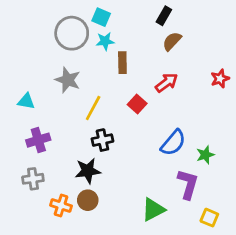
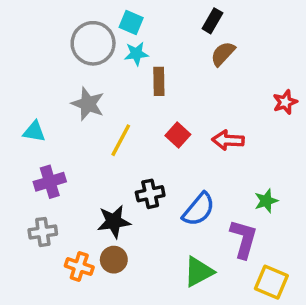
red arrow: (167, 83) -> (228, 140), moved, turned -140
black cross: (102, 140) -> (150, 194), moved
blue semicircle: (173, 143) -> (199, 209), moved
yellow square: (209, 218) -> (271, 282), size x1.4

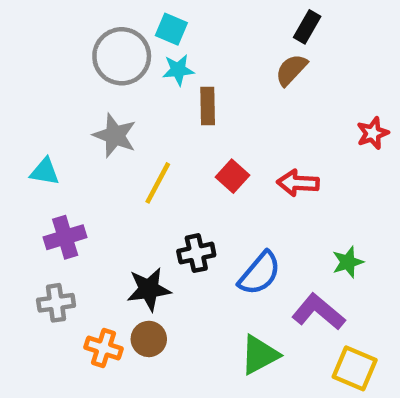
black rectangle: (212, 21) -> (307, 27), moved
purple L-shape: (244, 239) -> (318, 312), turned -66

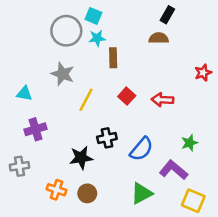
brown semicircle: (291, 70) -> (159, 38), turned 48
gray cross: (56, 303) -> (19, 166), moved
brown circle: (149, 339) -> (87, 193), moved

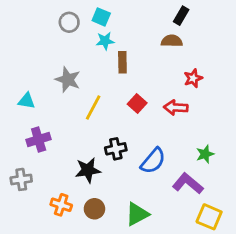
gray circle: (66, 31) -> (69, 22), moved, size x0.6
red star: (203, 73) -> (193, 78), moved
green triangle: (141, 193) -> (137, 214), moved

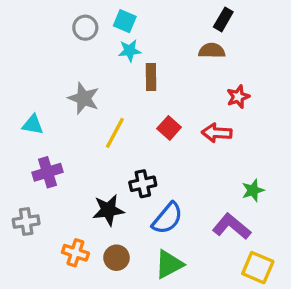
blue semicircle: (153, 161) -> (167, 218), moved

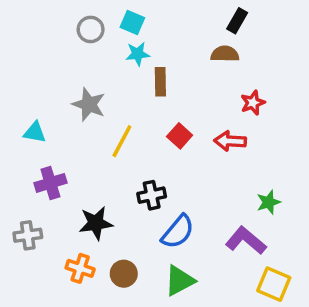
black star: (108, 210) -> (96, 223), moved

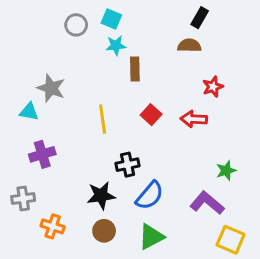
gray star: (89, 104) -> (51, 88), moved
yellow line: (122, 141) -> (103, 119), turned -36
black star: (96, 223) -> (101, 196), moved
orange cross: (80, 268) -> (53, 226), moved

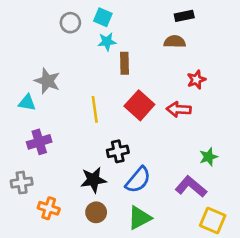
black rectangle: (200, 18) -> (184, 16), turned 48
red square: (151, 115) -> (139, 105), size x1.5

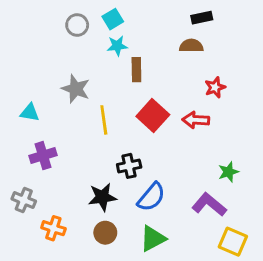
cyan square: (103, 17) -> (113, 19), turned 36
gray star: (47, 81) -> (76, 89), moved
gray cross: (22, 183) -> (24, 200), turned 30

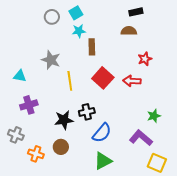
black star: (102, 197) -> (64, 120), moved
brown circle: (105, 233) -> (61, 147), moved

